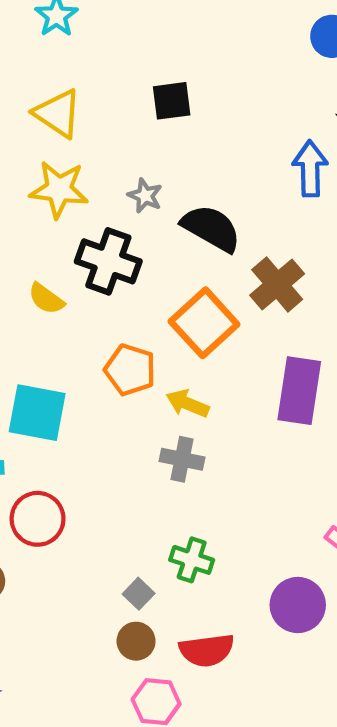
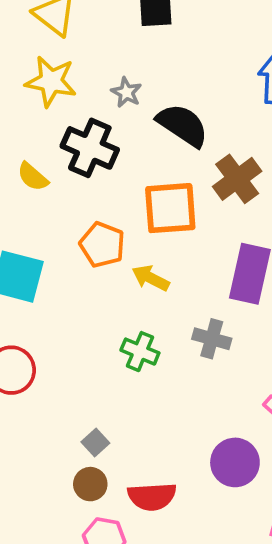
orange square: (204, 323) -> (170, 208), turned 34
gray cross: (182, 459) -> (212, 339), moved
green cross: (192, 560) -> (140, 352), moved

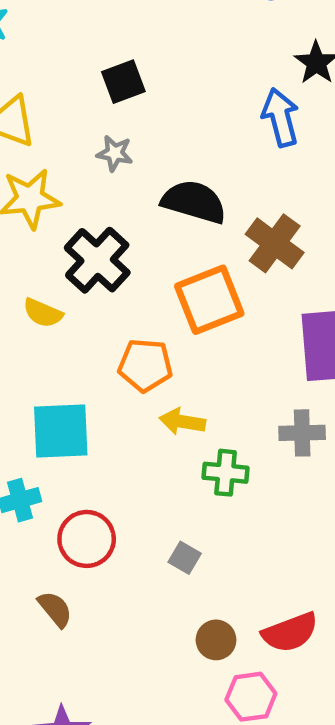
gray star: (126, 92) -> (115, 153), moved
black cross: (90, 148) -> (97, 260), turned 36
yellow arrow: (151, 278) -> (182, 422), moved
gray square: (95, 442) -> (185, 558), moved

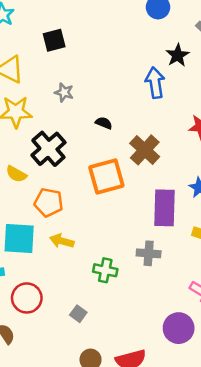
black square: (123, 82) -> (54, 40), moved
black semicircle: (194, 202) -> (104, 123), size x0.5
orange pentagon: (145, 365) -> (49, 202), moved
yellow arrow: (182, 422) -> (62, 241), moved

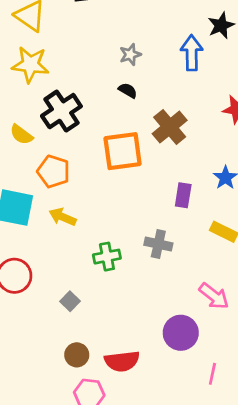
gray star: (64, 92) -> (130, 55), moved, turned 30
purple rectangle: (164, 208) -> (183, 195), size x0.6
green cross: (105, 270) -> (107, 257), turned -30

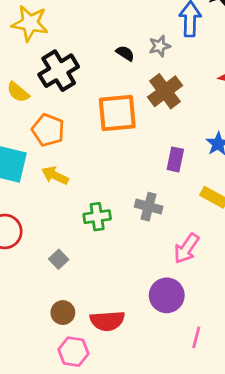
gray star: (130, 55) -> (160, 46), moved
pink arrow: (214, 296) -> (186, 248), moved, turned 84

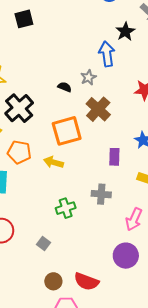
yellow arrow: (55, 175) -> (53, 162), moved
red semicircle: (107, 321) -> (86, 282), turned 35

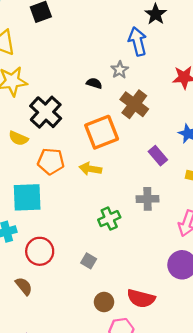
purple rectangle: (114, 157) -> (158, 156), turned -36

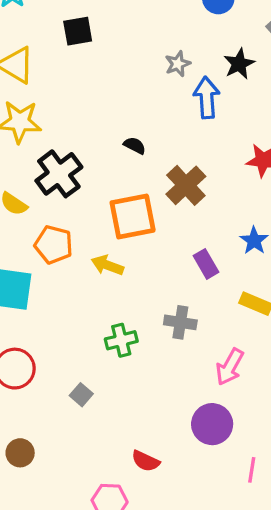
gray star: (120, 70) -> (178, 64), moved
red semicircle: (141, 298) -> (146, 461), size x0.7
brown circle: (104, 302) -> (20, 453), moved

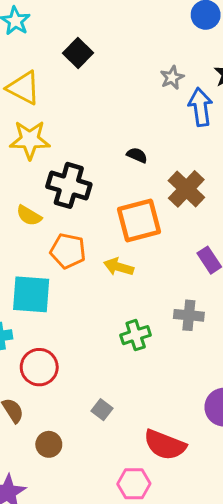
black square: (78, 31) -> (78, 53), turned -32
black cross: (59, 174) -> (69, 185), turned -33
gray square: (81, 395) -> (102, 410), moved
red semicircle: (146, 461) -> (165, 445), size x1.6

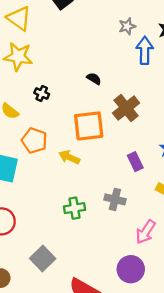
black cross: (69, 185) -> (42, 93), size x0.5
gray square: (102, 410) -> (43, 259), size x1.6

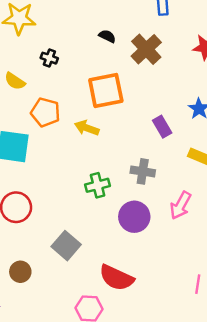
brown cross: (126, 108) -> (146, 49), moved
purple circle: (131, 269) -> (134, 217), moved

